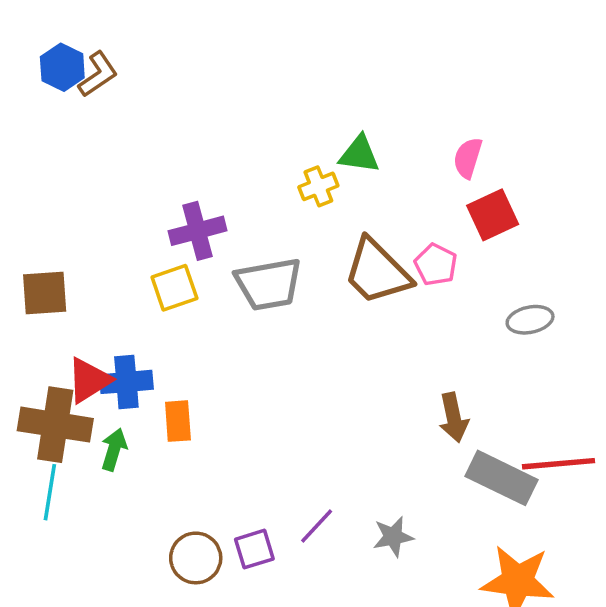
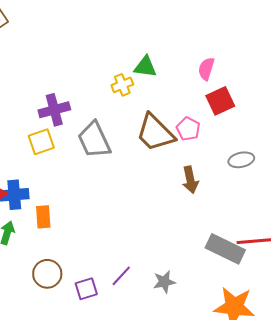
gray trapezoid: (269, 284) -> (94, 140), turned 75
brown arrow: (454, 417) -> (190, 180), moved
brown circle: (196, 558) -> (47, 274), moved

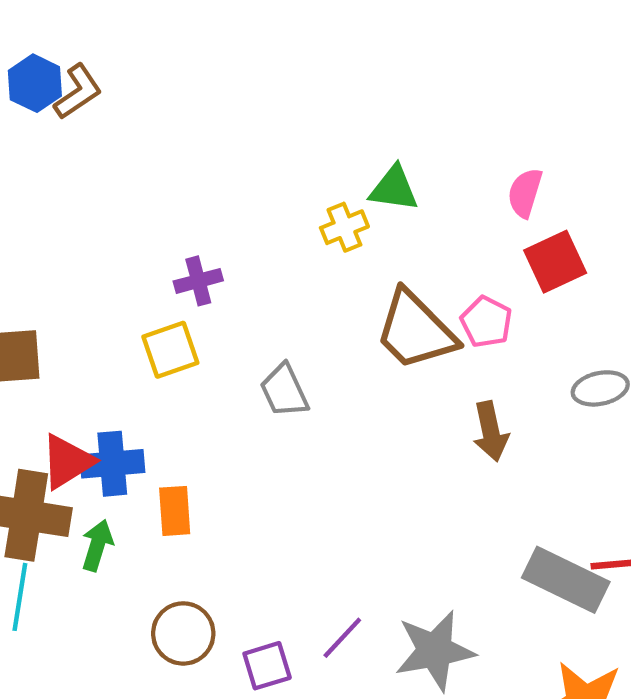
purple cross: (54, 110) -> (198, 281), size x0.7
gray trapezoid: (94, 140) -> (284, 391), moved, size x0.7
gray star: (164, 282) -> (435, 651), size x1.6

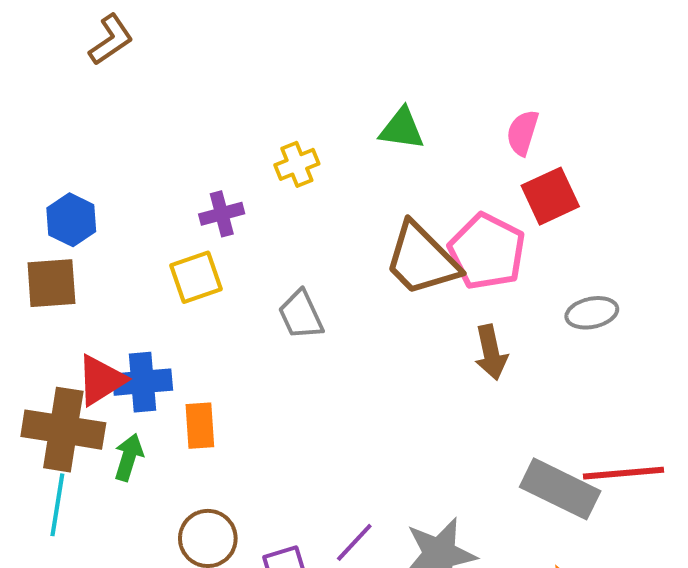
blue hexagon: (35, 83) -> (71, 220), moved
yellow cross: (344, 227) -> (297, 164), moved
pink pentagon: (486, 322) -> (487, 251), size x1.6

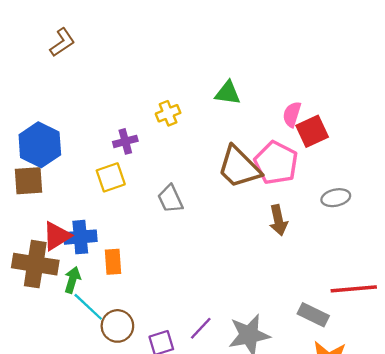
pink semicircle: (523, 133) -> (292, 114), moved
blue hexagon: (71, 220) -> (40, 145), size x1.5
gray rectangle: (560, 489) -> (313, 315), moved, size x0.7
cyan line: (57, 505) -> (88, 307), moved, turned -56

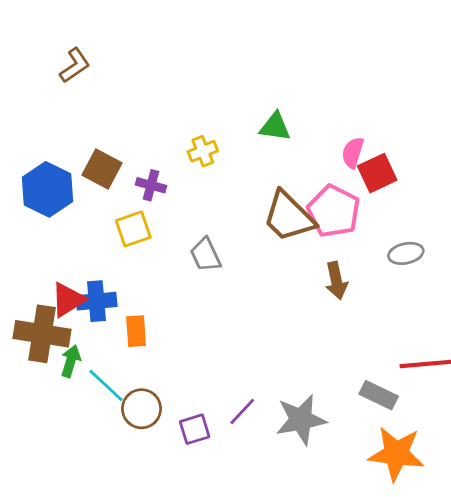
purple cross: (125, 141) -> (151, 185), turned 30
brown square: (29, 181) -> (102, 169), moved, turned 32
green arrow: (72, 280) -> (71, 361), moved

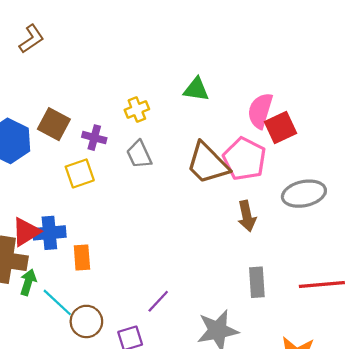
pink semicircle: (353, 153) -> (260, 111), size x1.4
gray ellipse: (406, 253) -> (304, 194), size x1.5
gray trapezoid: (206, 255) -> (139, 154), moved
gray rectangle: (379, 395) -> (257, 282), moved, turned 60
purple line: (242, 411) -> (158, 301), moved

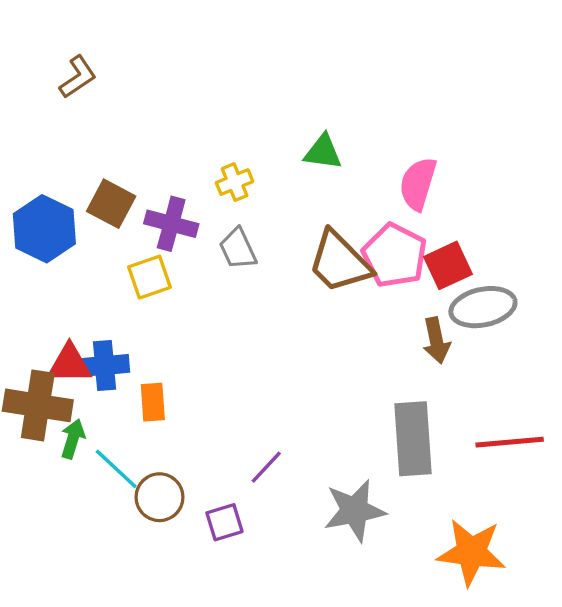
red square: (280, 127) -> (448, 265), moved
purple cross: (94, 138) -> (171, 224), size x1.4
brown arrow: (247, 216) -> (436, 340), moved
red triangle: (26, 232) -> (69, 364), turned 32
gray rectangle: (257, 282) -> (413, 439), size x1.6

